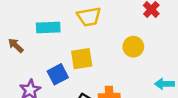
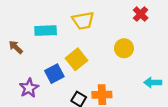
yellow square: (82, 59) -> (76, 59), turned -30

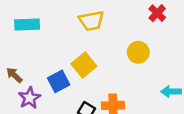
cyan rectangle: (46, 31) -> (27, 25), moved
brown arrow: (16, 47) -> (14, 75), moved

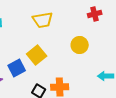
red cross: (157, 13) -> (95, 14), turned 32

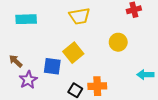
blue square: (17, 68) -> (52, 66), turned 36

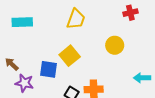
yellow trapezoid: (79, 16) -> (76, 19), turned -60
purple star: (28, 80) -> (24, 83), turned -30

